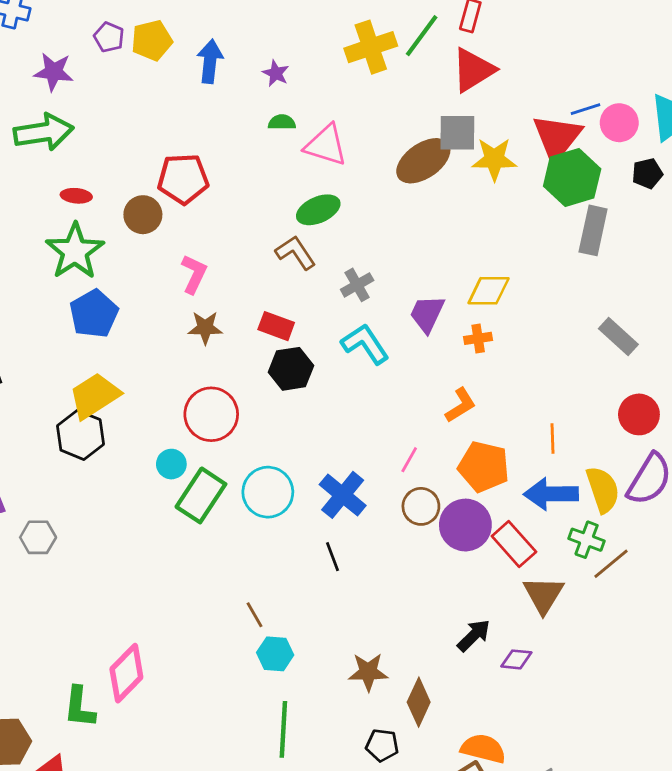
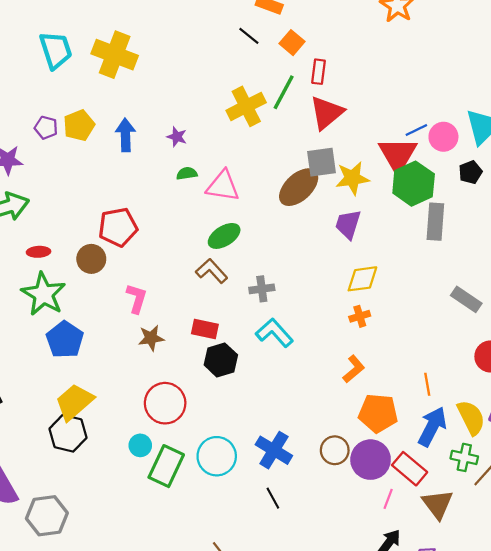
gray cross: (357, 285) -> (262, 289), turned 30
purple trapezoid: (427, 314) -> (348, 224), moved
pink line: (409, 460) -> (388, 499), moved
blue arrow: (551, 494) -> (432, 427), turned 126
gray hexagon: (38, 537) -> (47, 516), size x1.5

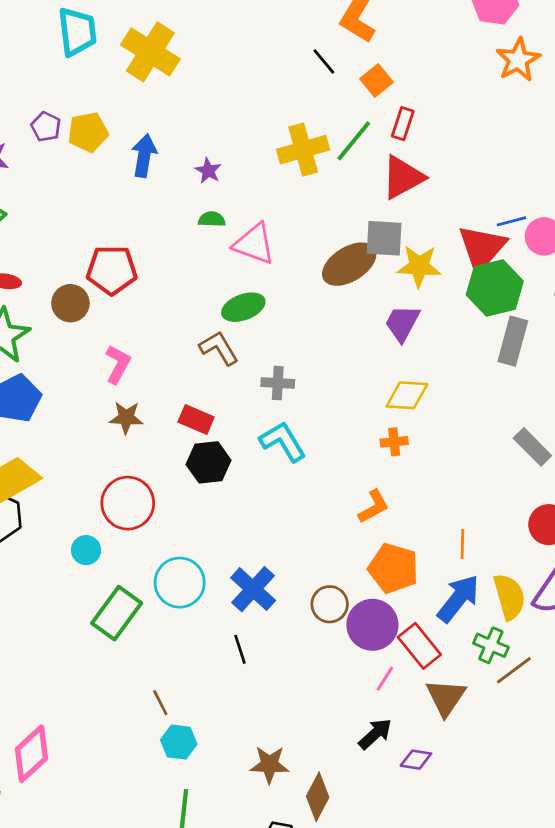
green rectangle: (166, 466) -> (117, 613), moved

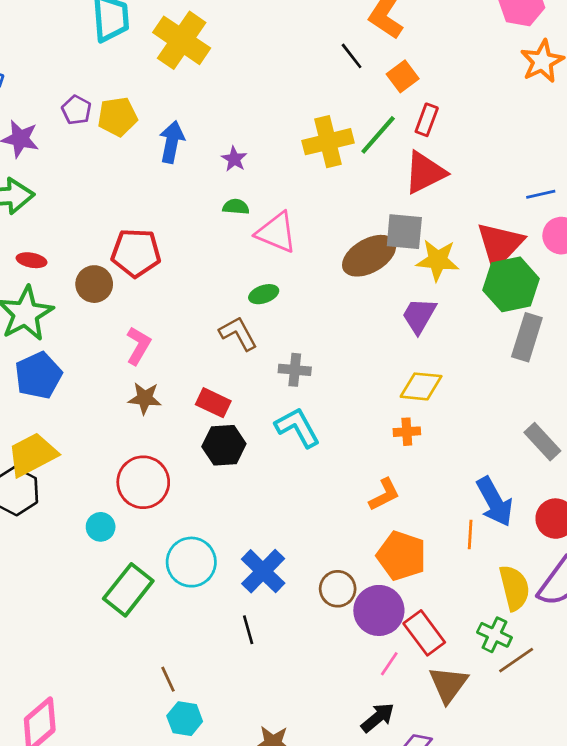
blue line: (511, 221) -> (541, 194), moved
green ellipse: (243, 307) -> (264, 294), size x0.7
blue arrow: (458, 599) -> (495, 502), moved, turned 111

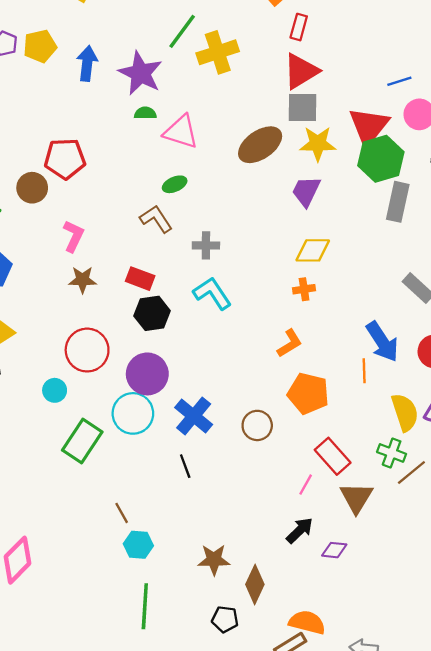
green line: (378, 135) -> (182, 31), moved
purple star: (234, 159) -> (140, 73), size x2.0
gray square: (404, 232) -> (303, 107), moved
purple circle: (379, 610) -> (147, 374), moved

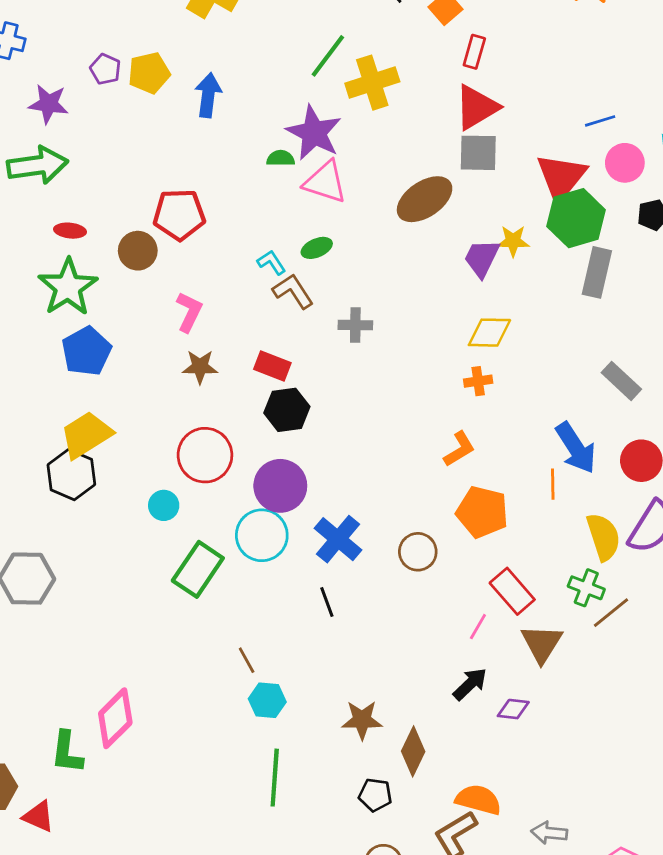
purple star: (140, 73) -> (314, 133), moved
yellow star: (318, 144) -> (513, 241), moved, size x0.7
cyan L-shape: (212, 293) -> (271, 262), moved, size x0.6

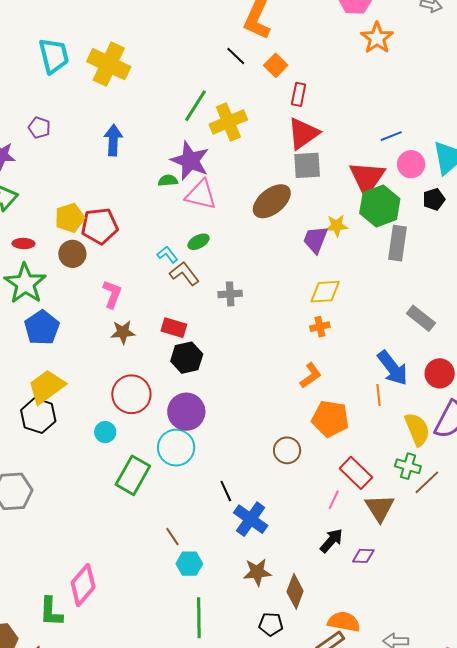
yellow pentagon: (149, 73) -> (70, 218), moved
blue cross: (338, 539) -> (251, 519), moved

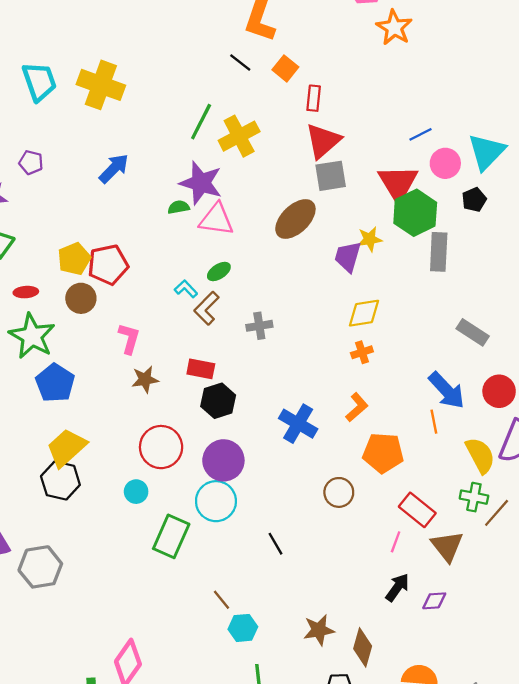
blue arrow: (113, 140) -> (114, 168), turned 48
brown L-shape: (184, 274) -> (207, 308), turned -92
blue cross: (251, 519) -> (298, 424), moved

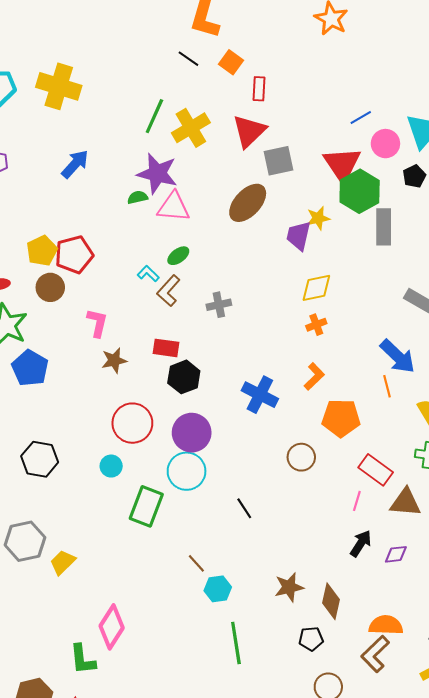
red triangle: (323, 141) -> (249, 131), moved
yellow trapezoid: (66, 448) -> (63, 562), moved, size x0.7
brown triangle: (447, 546) -> (405, 502), turned -44

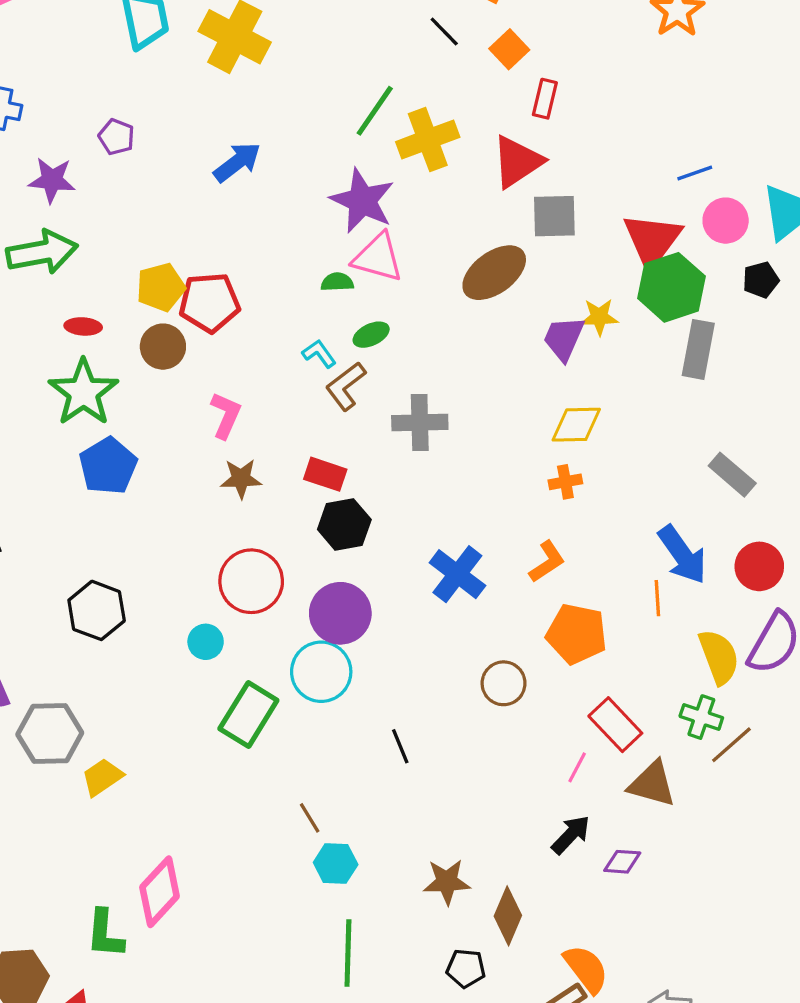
green semicircle: (137, 197) -> (337, 282), moved
gray cross: (219, 305) -> (420, 422), size x1.4
orange semicircle: (386, 625) -> (586, 969), turned 40

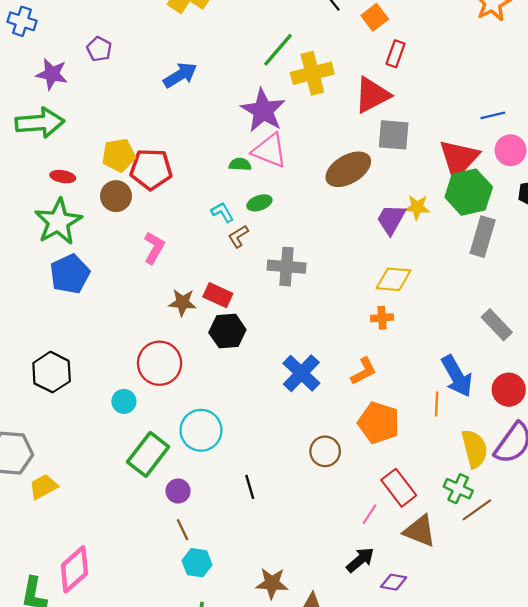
brown L-shape: (346, 386) -> (238, 236), size x0.7
brown star: (241, 479) -> (182, 302), moved
purple circle: (340, 613) -> (178, 491), moved, size x0.6

